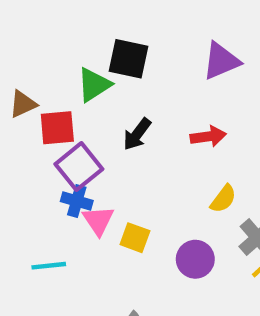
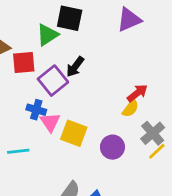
red arrow: (208, 136) -> (137, 93), moved, turned -30
purple square: (79, 167) -> (53, 81), moved
yellow square: (135, 238) -> (74, 133), size x1.4

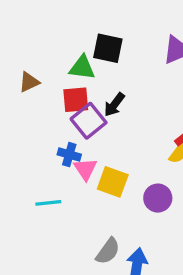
green triangle: (47, 35) -> (82, 68), turned 40
red square: (24, 63) -> (76, 100), moved

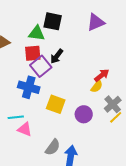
blue cross: (69, 155) -> (29, 87), size x1.5
pink triangle: (85, 169) -> (25, 129), moved, turned -35

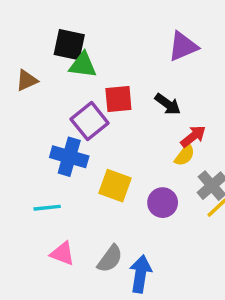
black square: (53, 21) -> (69, 45), moved
red square: (33, 53) -> (118, 99), moved
black arrow: (57, 56) -> (168, 104), moved, turned -91
pink triangle: (25, 129) -> (62, 254), moved

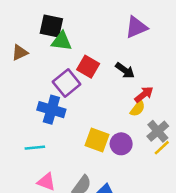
red square: (118, 99) -> (88, 67), turned 35
yellow square: (115, 186) -> (97, 140), moved

